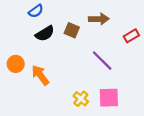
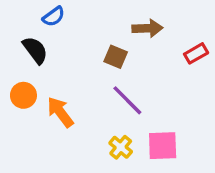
brown square: (72, 30) -> (116, 57), moved
black semicircle: (45, 34) -> (35, 50), moved, turned -96
purple line: (102, 61) -> (127, 100), moved

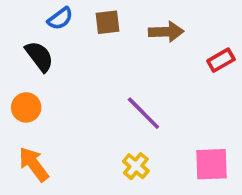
brown square: (116, 57) -> (107, 22), moved, turned -30
orange arrow: (60, 112) -> (34, 164), moved
pink square: (163, 146) -> (212, 164), moved

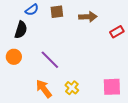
black semicircle: (39, 56) -> (21, 30), turned 54
purple line: (143, 113) -> (50, 60), moved
orange arrow: (34, 164) -> (44, 89), moved

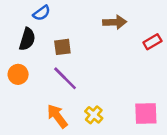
brown square: (57, 12) -> (62, 47), moved

